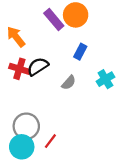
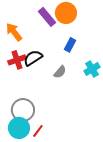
red cross: (19, 69) -> (17, 60), turned -36
red line: (50, 141) -> (38, 131), moved

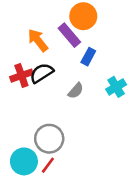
purple rectangle: (47, 17) -> (69, 35), moved
orange arrow: (14, 32) -> (38, 40), moved
gray circle: (23, 110) -> (49, 139), moved

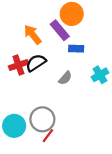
blue rectangle: (88, 57) -> (76, 49), turned 64
cyan circle: (24, 161) -> (14, 126), moved
red line: (48, 165) -> (48, 136), moved

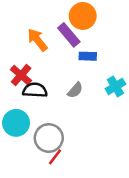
black semicircle: (36, 63) -> (35, 90), moved, turned 36
red cross: (18, 65) -> (21, 75), turned -30
cyan circle: (14, 126) -> (16, 123), moved

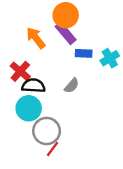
orange circle: (83, 16) -> (66, 15), moved
cyan cross: (115, 86) -> (110, 58), moved
cyan circle: (16, 123) -> (29, 108), moved

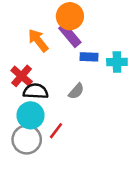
cyan cross: (110, 58) -> (117, 62), turned 30
gray circle: (47, 131) -> (27, 140), moved
red line: (53, 149) -> (56, 131), moved

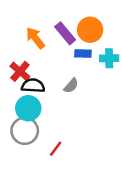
orange circle: (70, 16) -> (90, 30), moved
red line: (56, 131) -> (56, 149), moved

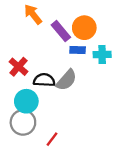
orange arrow: (35, 38) -> (33, 14), moved
black semicircle: (33, 86) -> (44, 80), moved
gray semicircle: (71, 86) -> (66, 80), size x1.5

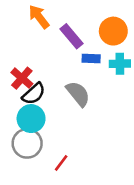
orange circle: (84, 28) -> (113, 31), moved
black semicircle: (44, 80) -> (34, 94), moved, turned 135
gray semicircle: (66, 80) -> (78, 94), turned -80

